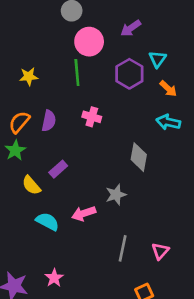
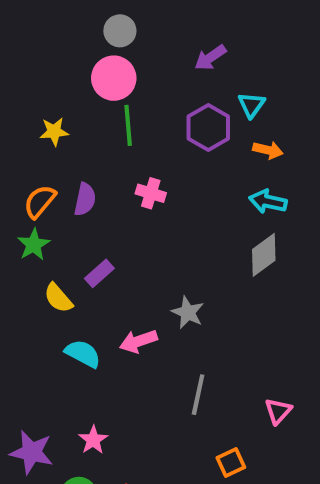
pink circle: (89, 42) -> (114, 78), moved
orange arrow: (168, 89) -> (268, 150), turned -30
gray diamond: (139, 157) -> (264, 255), moved, turned 44
gray star: (116, 195) -> (188, 312), turned -30
pink triangle: (160, 251) -> (278, 411), moved

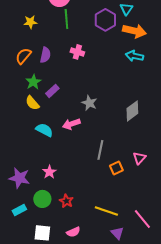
orange arrow: (268, 150) -> (134, 31), size x1.6
green star: (34, 245) -> (33, 82), moved
gray diamond: (264, 255) -> (132, 111), moved
gray star: (188, 312) -> (89, 103), moved
orange square: (231, 462) -> (116, 168), moved

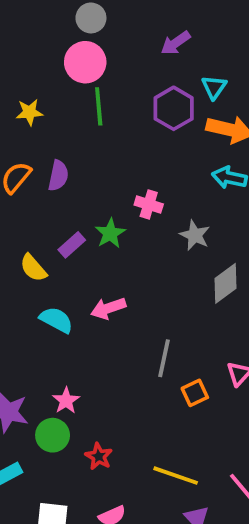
pink cross: (77, 52) -> (149, 204), moved
green star: (33, 82) -> (110, 233), moved
gray star: (89, 103) -> (195, 235), moved
green circle: (42, 199) -> (53, 435), moved

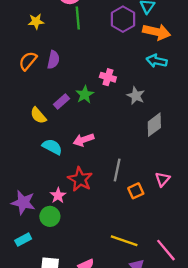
red star: (99, 456) -> (80, 179), moved, size x1.5

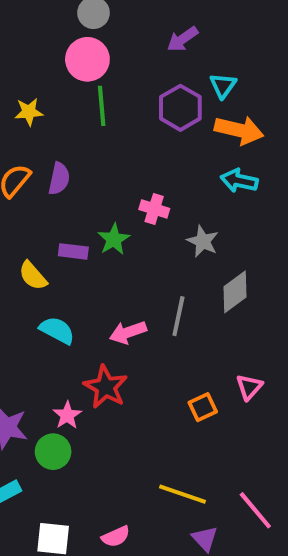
purple rectangle: (61, 102) -> (73, 251), turned 49
pink arrow: (84, 140) -> (128, 332), moved
gray line: (117, 170) -> (178, 316), moved

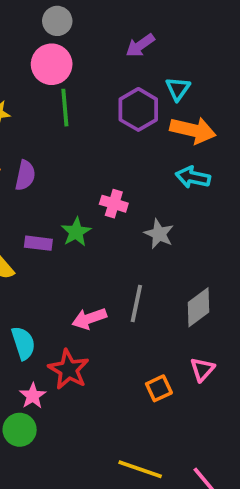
gray diamond: (235, 292) -> (199, 307), moved
cyan semicircle: (57, 330) -> (23, 343), moved, turned 44

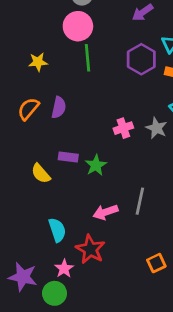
pink cross: (114, 204) -> (123, 128), turned -36
green star: (76, 232) -> (96, 165), moved
gray star: (159, 234) -> (156, 128), moved

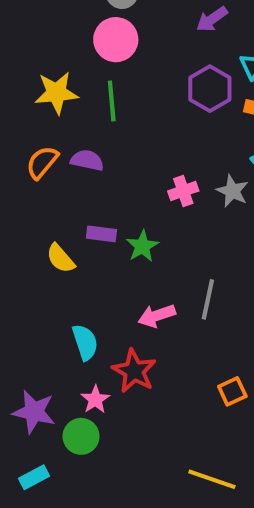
green line: (88, 58) -> (112, 101), moved
yellow star: (38, 62) -> (56, 93), size x1.5
purple semicircle: (59, 107) -> (87, 160), turned -90

